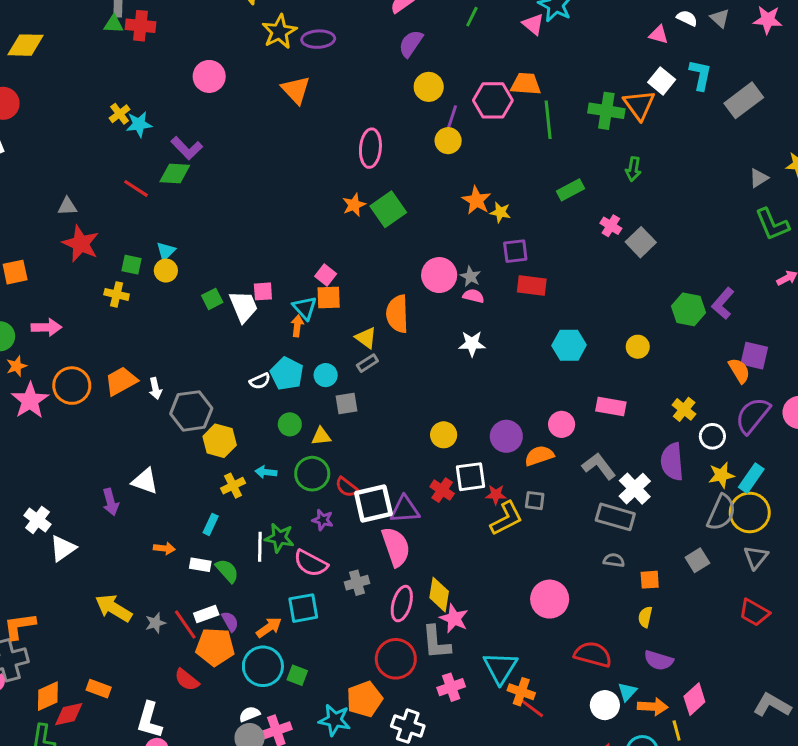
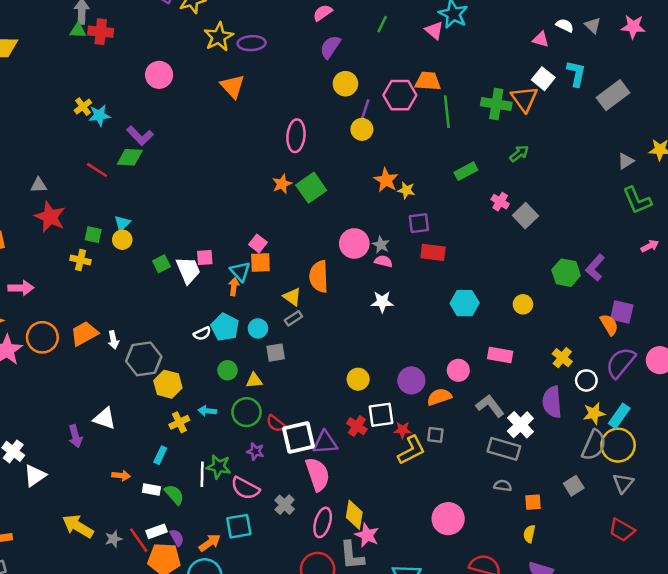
green arrow: (633, 169) -> (519, 153), turned -138
gray cross: (357, 583) -> (285, 505), turned -30

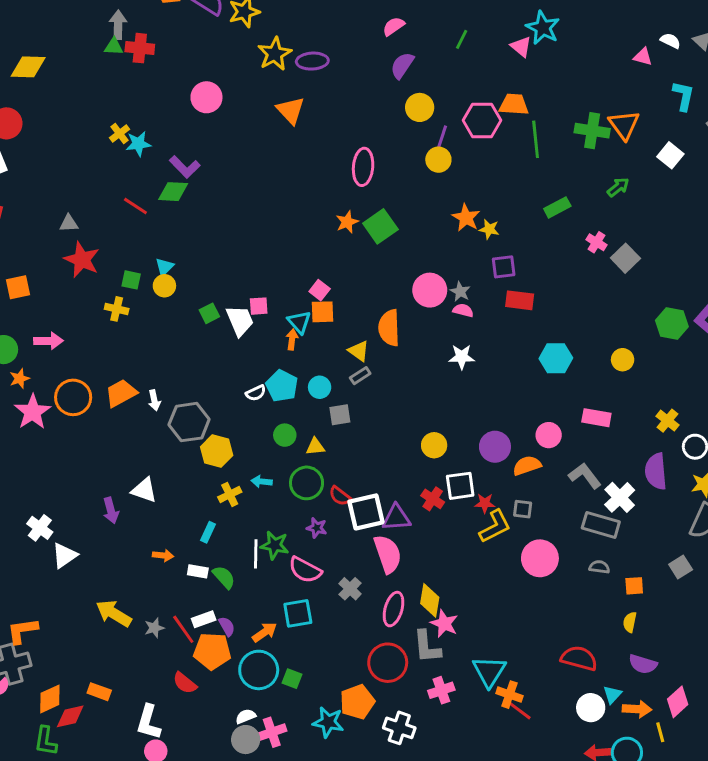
white square: (543, 79) -> (670, 155), moved
pink circle: (448, 519) -> (540, 558), moved

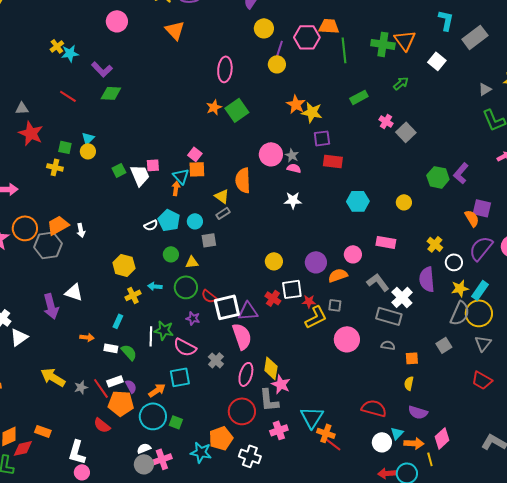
green diamond: (173, 192) -> (111, 93), moved
yellow star: (489, 229) -> (312, 112), size x1.5
gray hexagon: (189, 422) -> (48, 245), moved
purple arrow: (111, 510) -> (51, 306), size x1.4

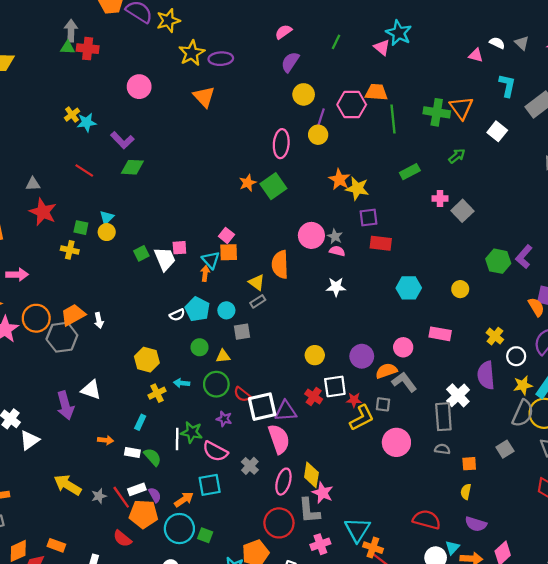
pink ellipse: (225, 69) -> (281, 144), moved
pink cross: (386, 121) -> (440, 198), turned -32
gray L-shape: (378, 282) -> (404, 382), moved
gray rectangle: (389, 316) -> (443, 417), turned 70

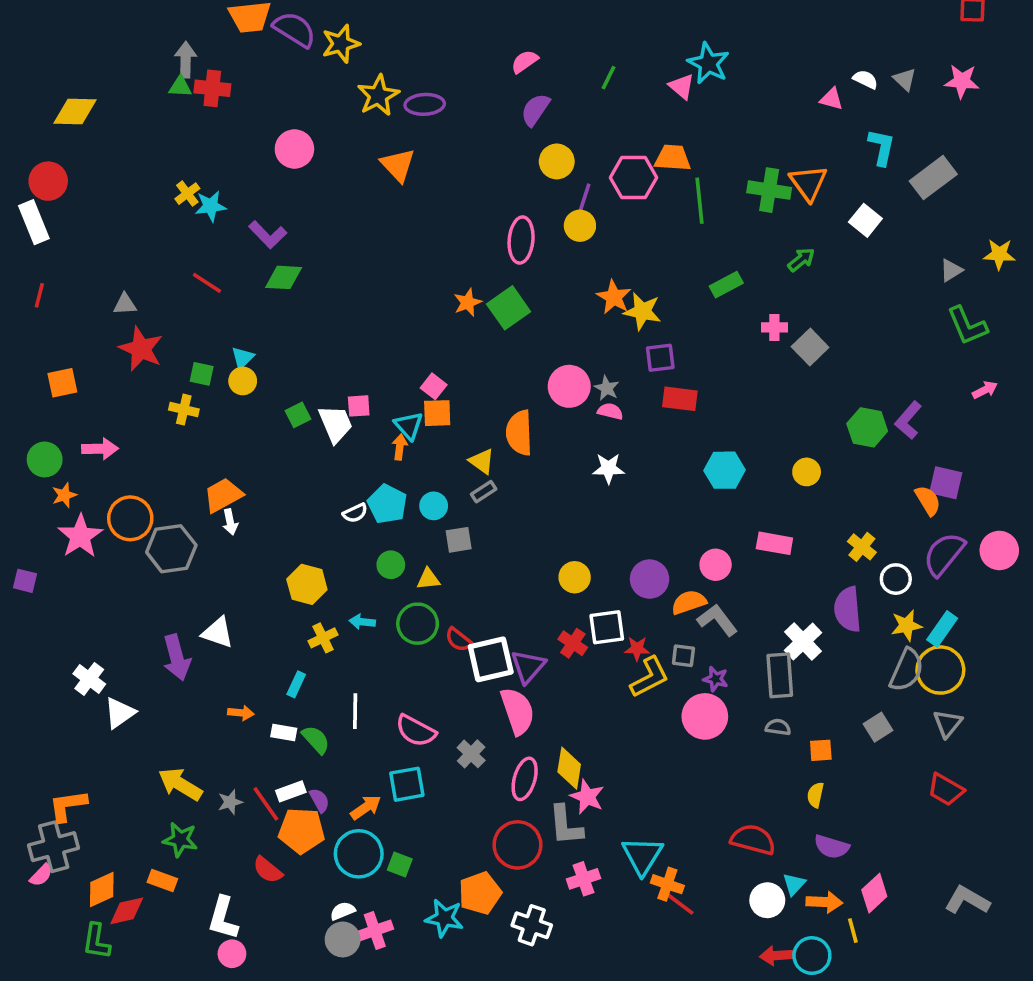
orange trapezoid: (73, 315) -> (223, 495), moved
purple triangle: (286, 411) -> (528, 666), turned -45
purple star: (224, 419) -> (716, 679), moved
green star: (192, 432) -> (180, 840), moved

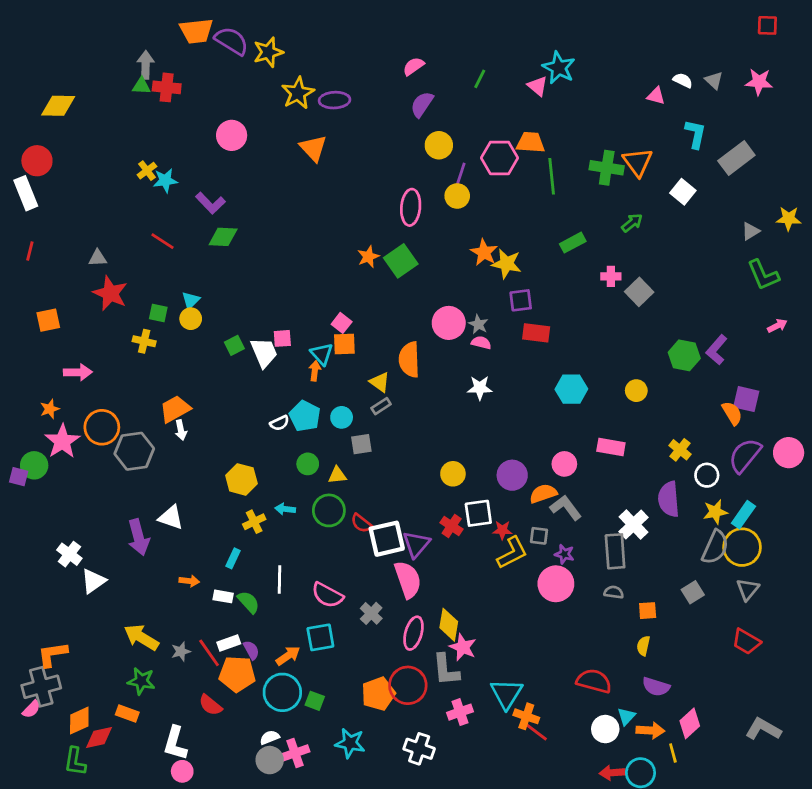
green circle: (45, 459) -> (34, 465), moved
orange pentagon: (480, 893) -> (378, 694), moved

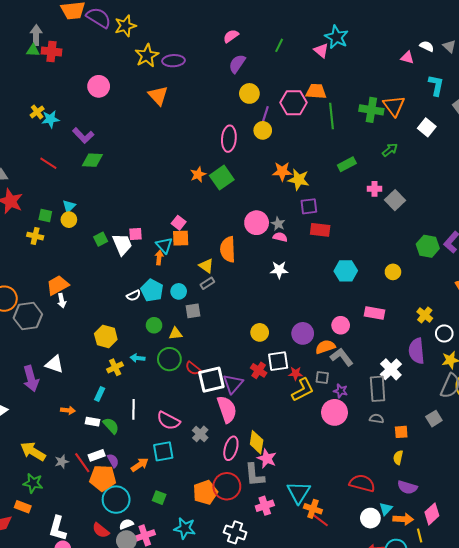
orange star: (484, 252) -> (282, 171), turned -30
cyan circle: (282, 692) -> (116, 500), moved
red semicircle: (210, 705) -> (101, 530), moved

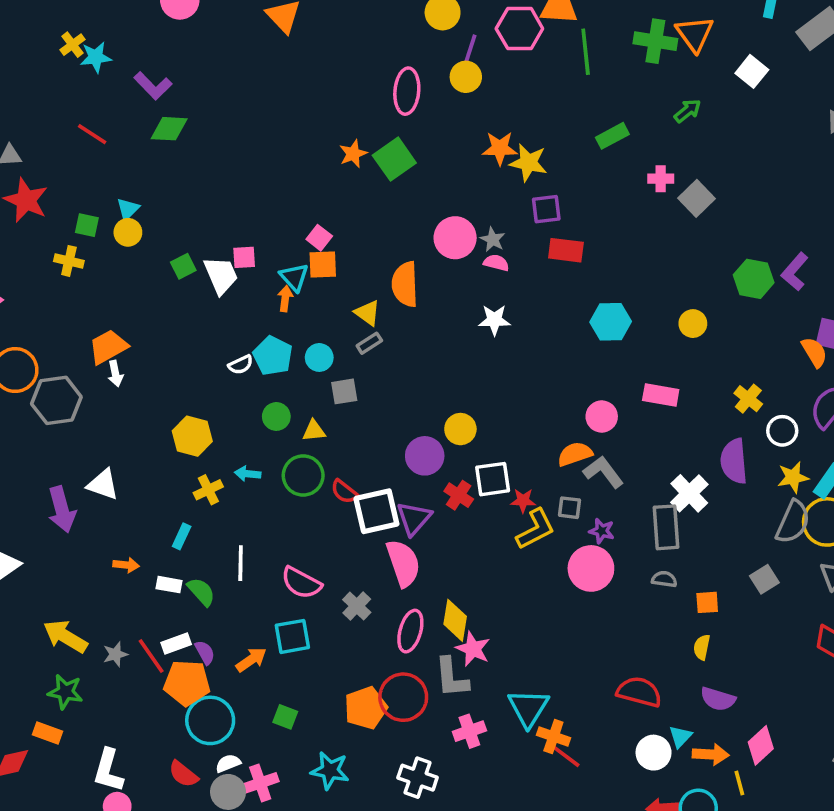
purple circle: (303, 333) -> (425, 456), moved

